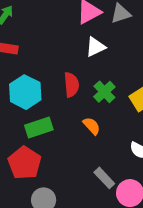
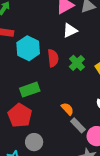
cyan hexagon: (25, 92) -> (28, 48), moved
orange semicircle: (92, 126) -> (67, 109), moved

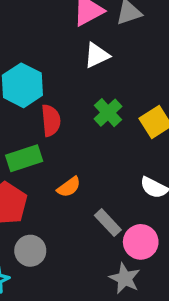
red semicircle: (53, 58) -> (51, 120), moved
orange semicircle: (67, 109) -> (69, 187), moved, turned 96

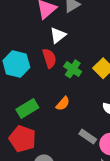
red semicircle: (51, 120) -> (49, 58), moved
orange semicircle: (69, 187) -> (63, 104), moved

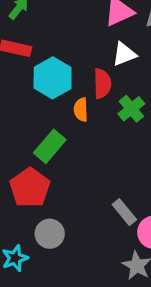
orange semicircle: (63, 104) -> (81, 110), moved, turned 120
green rectangle: (27, 109) -> (50, 146), turned -35

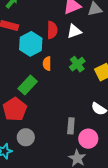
red semicircle: (102, 84) -> (52, 30), moved
gray rectangle: (124, 212) -> (71, 126), turned 42

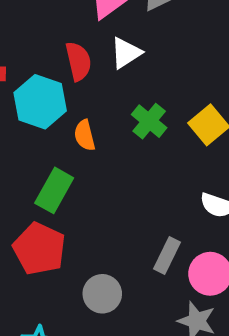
gray rectangle: (71, 126) -> (167, 255), turned 35
gray circle: (26, 137) -> (102, 294), moved

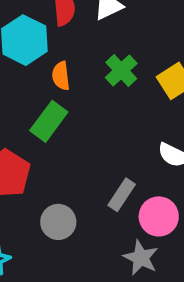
green rectangle: (54, 190) -> (49, 121), moved

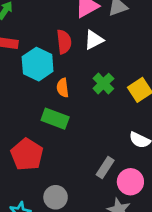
green rectangle: (49, 121) -> (55, 119), turned 75
gray circle: (58, 222) -> (56, 197), moved

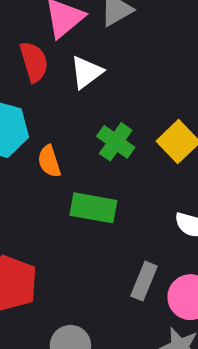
red semicircle: (64, 42) -> (34, 62), moved
green rectangle: (55, 119) -> (93, 208), moved

